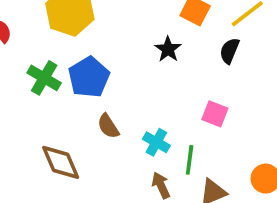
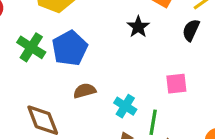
pink square: (215, 114) -> (176, 84), turned -30
brown semicircle: (108, 126) -> (85, 91), turned 105

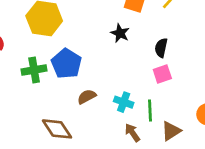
black semicircle: (191, 30) -> (161, 48), moved
green cross: (31, 47) -> (34, 70), turned -30

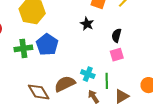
brown semicircle: (87, 97) -> (65, 84), moved, size x1.5

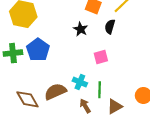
black semicircle: (116, 35) -> (110, 27), moved
pink square: (117, 55) -> (101, 57), moved

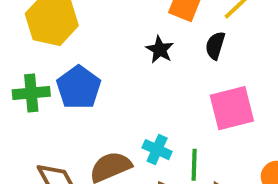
pink square: (101, 57) -> (232, 108), moved, size x1.6

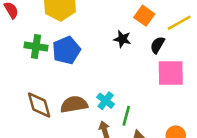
black star: (160, 50) -> (122, 39), turned -30
pink square: (232, 108) -> (171, 73), moved

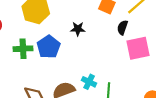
black star: (122, 39) -> (78, 29), moved

